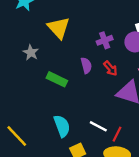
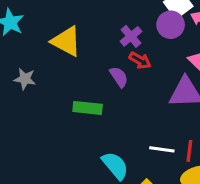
gray star: (31, 53) -> (25, 79), moved
red arrow: (110, 68) -> (140, 60), moved

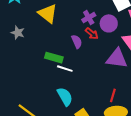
purple circle: (171, 25) -> (109, 23), moved
white line: (162, 149) -> (65, 69), moved

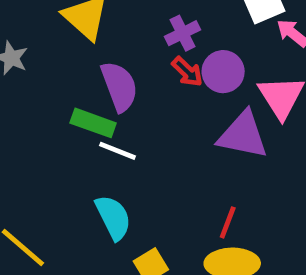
purple circle: (109, 23) -> (223, 72), moved
purple semicircle: (77, 42) -> (119, 86), moved, size x1.5

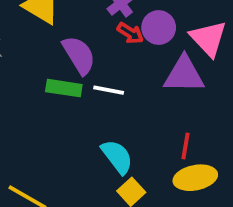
white line: (118, 151) -> (109, 90), moved
cyan semicircle: (113, 217) -> (117, 157), moved

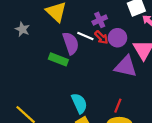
white line: (109, 90) -> (85, 36), moved

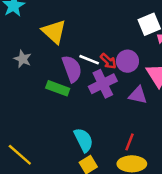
purple cross: (100, 20) -> (103, 84), moved, size x1.5
gray star: (22, 29) -> (23, 59), moved
purple triangle: (126, 66) -> (138, 95), size x0.7

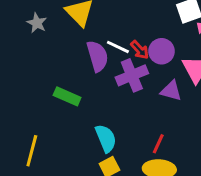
gray star: (23, 59) -> (37, 23), moved
green rectangle: (58, 88) -> (67, 96), moved
yellow line: (20, 155) -> (32, 151), turned 60

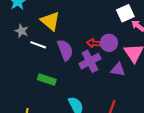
white line: (118, 47) -> (38, 45), moved
red arrow: (140, 50) -> (94, 43), turned 144

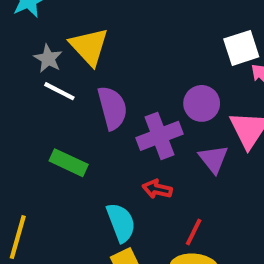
gray star: (22, 31) -> (48, 59), moved
red arrow: (94, 43) -> (157, 189), moved
purple triangle: (118, 69) -> (213, 159), turned 35

